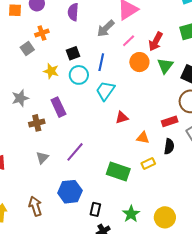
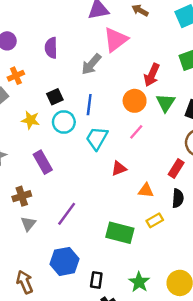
pink line: (129, 41) -> (136, 132), moved
red rectangle: (170, 121) -> (176, 168), turned -35
brown cross: (37, 123) -> (22, 196), moved

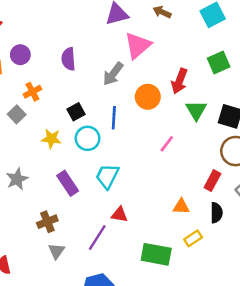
orange circle: (135, 101) -> (148, 97), moved
cyan trapezoid: (97, 138) -> (107, 176), moved
red triangle: (119, 168) -> (119, 215), moved, turned 35

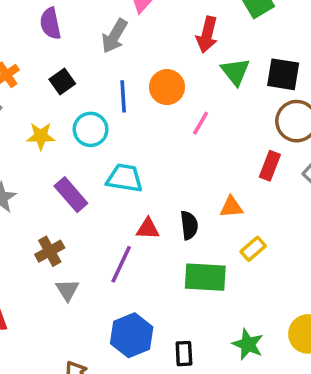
orange circle: (148, 97) -> (167, 87), moved
black square: (76, 112) -> (62, 81), moved
cyan trapezoid: (107, 176) -> (124, 178), turned 80
black semicircle: (216, 213) -> (189, 225), moved

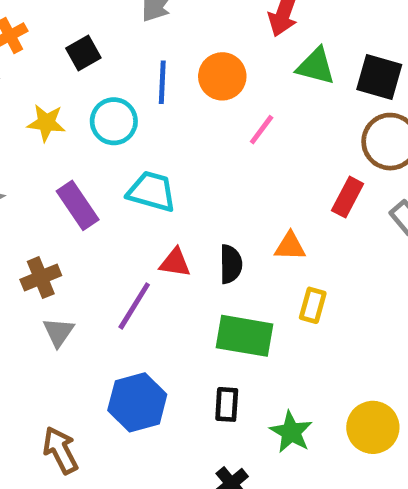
green triangle: (235, 72) -> (316, 66), turned -44
yellow rectangle: (253, 249) -> (313, 305), turned -40
black rectangle: (184, 354) -> (227, 404), moved

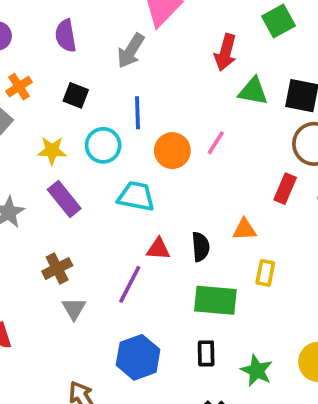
black square: (83, 53) -> (76, 95), turned -35
orange circle: (222, 76) -> (172, 151), moved
purple rectangle: (78, 205) -> (64, 199), moved

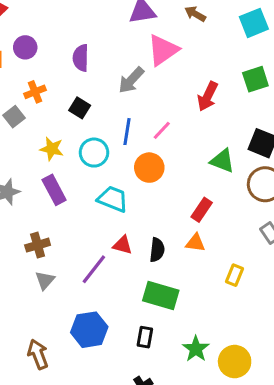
green triangle: (253, 91) -> (222, 161), moved
pink line: (216, 143) -> (162, 130), moved
red rectangle: (285, 189) -> (202, 210), moved
yellow rectangle: (265, 273) -> (235, 275), moved
green star: (257, 370) -> (196, 349), moved

